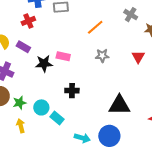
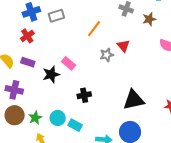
pink rectangle: (63, 56) -> (69, 63), turned 40
red triangle: (138, 57) -> (123, 46), moved

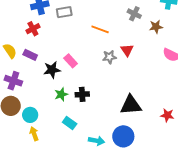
orange line: (94, 29) -> (100, 29), turned 66
green star: (35, 118) -> (61, 94), moved
cyan circle: (58, 118) -> (30, 115), moved

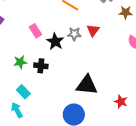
black star: (52, 70) -> (55, 41), moved, turned 30
cyan arrow: (96, 141) -> (17, 110), moved, turned -140

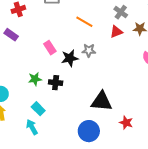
red triangle: (93, 30) -> (116, 32), moved, turned 32
black star: (55, 41) -> (70, 58), turned 30
red star: (121, 102) -> (126, 123), moved

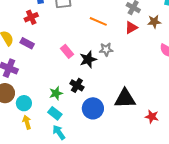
green star: (35, 79) -> (56, 93), moved
black cross: (56, 83) -> (77, 85), turned 32
cyan rectangle: (38, 109) -> (55, 113), moved
blue circle: (89, 131) -> (93, 108), moved

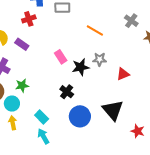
red triangle: (131, 28) -> (123, 74), moved
green star: (56, 93) -> (22, 86), moved
black triangle: (125, 99) -> (113, 110), turned 45

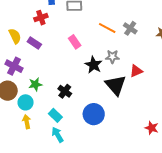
gray cross: (131, 21) -> (130, 28), moved
pink rectangle: (61, 57) -> (75, 42), moved
black star: (81, 67) -> (93, 65), turned -30
black cross: (67, 92) -> (65, 91), moved
black triangle: (113, 110) -> (116, 85), moved

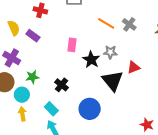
red cross: (41, 18) -> (40, 10), turned 32
pink rectangle: (75, 42) -> (72, 45), moved, turned 40

